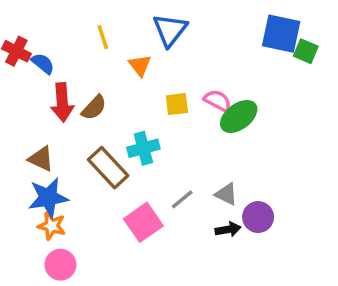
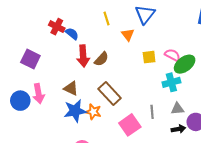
cyan cross: (143, 148) -> (171, 82), moved
gray triangle: (226, 194) -> (177, 109), turned -32
gray line: (182, 199) -> (152, 112), turned -56
orange star: (52, 226) -> (93, 112), moved

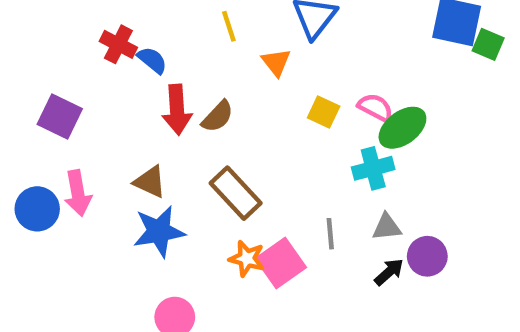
yellow square: (149, 57) -> (324, 112), turned 32
orange star: (93, 112) -> (247, 259), moved
black arrow: (178, 129) -> (389, 272), turned -32

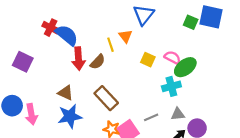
yellow line: (229, 26) -> (110, 45), moved
green square: (488, 44) -> (191, 22), moved
blue semicircle: (152, 60) -> (67, 35), size x1.6
pink arrow: (78, 193) -> (31, 114), moved
gray line: (330, 234) -> (151, 117), turned 72

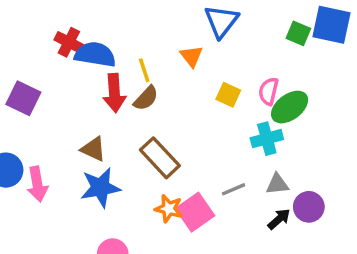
blue semicircle: (67, 35) -> (95, 54), turned -30
yellow line: (110, 45) -> (144, 70), moved
pink semicircle: (172, 58) -> (269, 91), turned -105

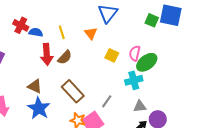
blue semicircle: (95, 54) -> (36, 32), size x0.6
yellow line: (144, 70) -> (62, 32), moved
blue star: (100, 188) -> (39, 108), turned -30
gray line: (233, 189) -> (107, 101), moved, turned -32

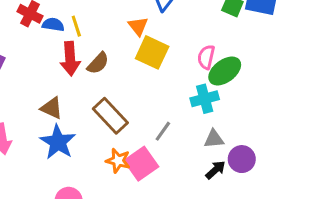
yellow line: (62, 32) -> (76, 26), moved
yellow square: (112, 55) -> (152, 52), moved, size x1.5

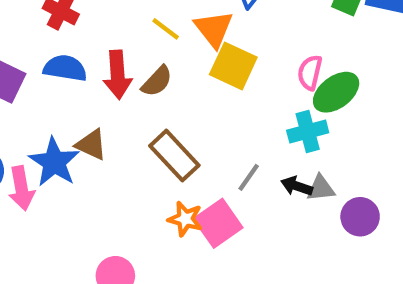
blue semicircle: (53, 25) -> (65, 68), moved, size x1.4
yellow line: (76, 26) -> (166, 29), moved, turned -35
orange triangle: (138, 26) -> (214, 29), size x1.4
blue star: (58, 142) -> (54, 162), moved
black arrow: (215, 170) -> (297, 186), moved, turned -120

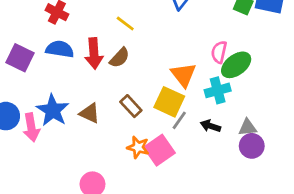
orange triangle: (214, 29) -> (183, 75), moved
yellow square: (233, 66) -> (169, 102), moved
brown triangle: (91, 145) -> (90, 113), moved
brown rectangle: (174, 156) -> (131, 106), size x0.7
gray triangle: (321, 188) -> (247, 127), moved

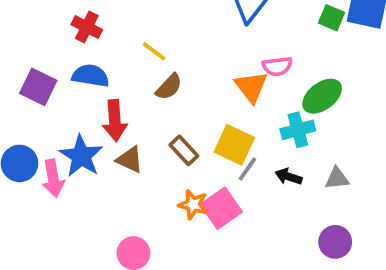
yellow line: (125, 24) -> (154, 51), moved
pink semicircle: (219, 52) -> (277, 66), moved, turned -110
red arrow: (94, 53) -> (115, 120), moved
orange triangle: (183, 75) -> (251, 87), moved
purple circle: (252, 146) -> (335, 242), moved

